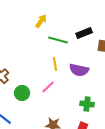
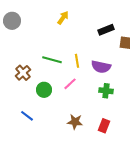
green line: (58, 40) -> (52, 60), moved
green cross: (87, 104) -> (106, 91), moved

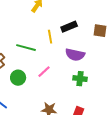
black rectangle: (106, 30) -> (69, 27), moved
yellow line: (77, 61) -> (50, 37), moved

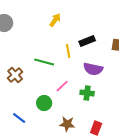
green circle: (18, 78) -> (44, 103), moved
green cross: (80, 79) -> (87, 93), moved

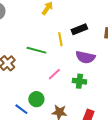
green circle: (44, 103) -> (36, 99), moved
blue line: (19, 118) -> (21, 109), moved

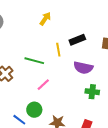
pink line: (54, 74) -> (43, 85), moved
green cross: (79, 81) -> (92, 92), moved

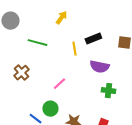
green line: (34, 61) -> (37, 43), moved

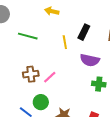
yellow arrow: (61, 18) -> (52, 11), turned -112
black rectangle: (93, 39) -> (84, 32), turned -42
brown cross: (21, 73) -> (31, 74), moved, turned 35

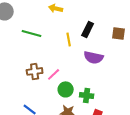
green cross: (99, 84) -> (87, 95), moved
green circle: (41, 102) -> (66, 89), moved

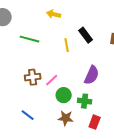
black rectangle: (88, 29) -> (86, 35), turned -63
purple semicircle: (94, 57) -> (92, 75), moved, turned -78

